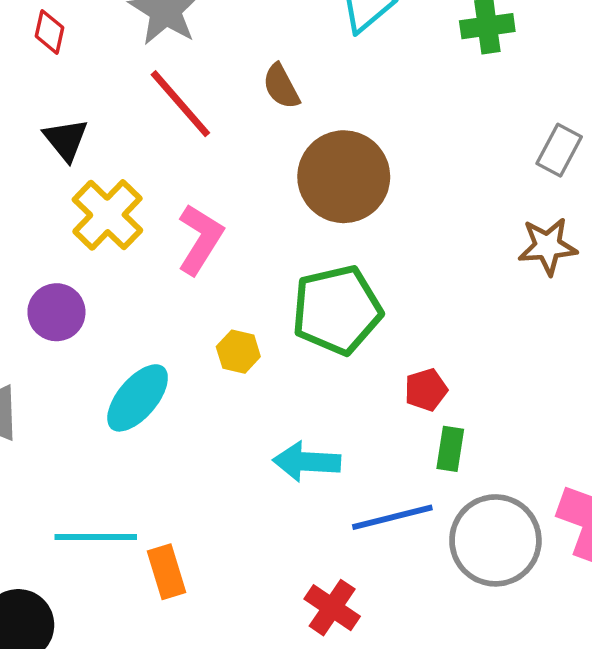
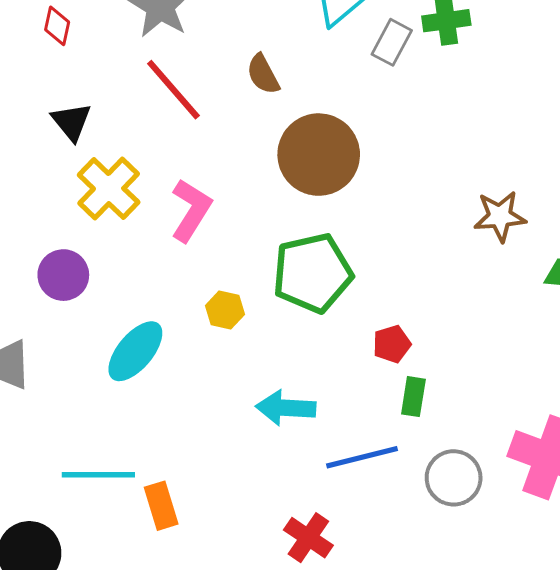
gray rectangle: (559, 150) -> (392, 42), moved
gray circle: (495, 540) -> (454, 478), size x0.7

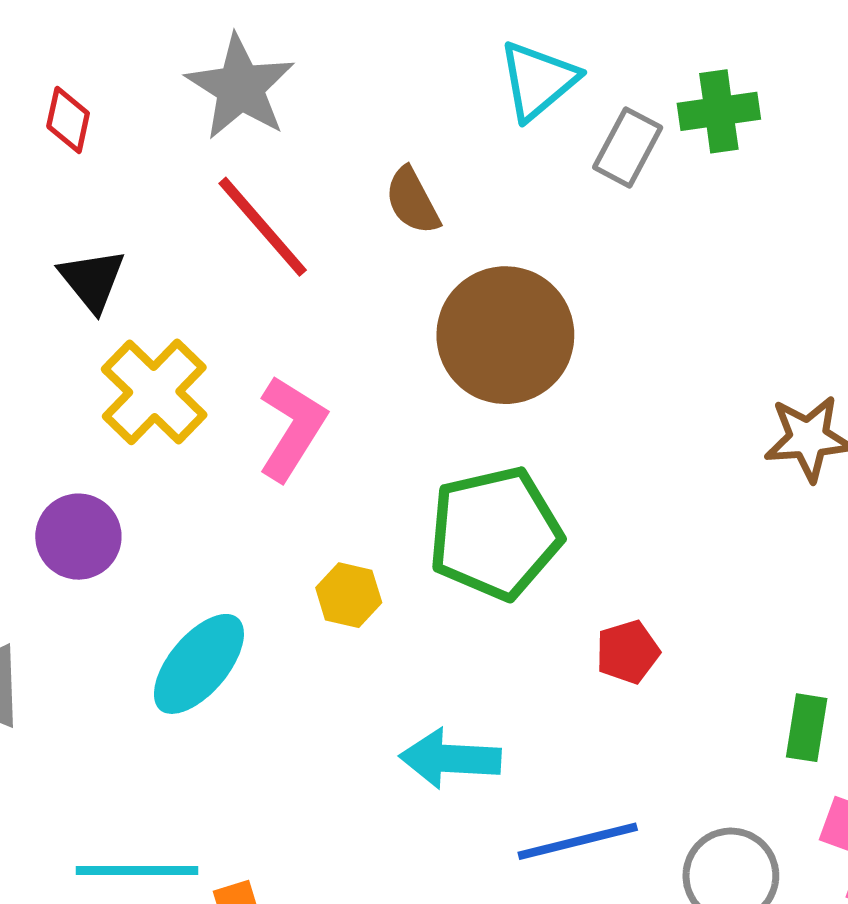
green rectangle: (413, 397) -> (807, 728), moved

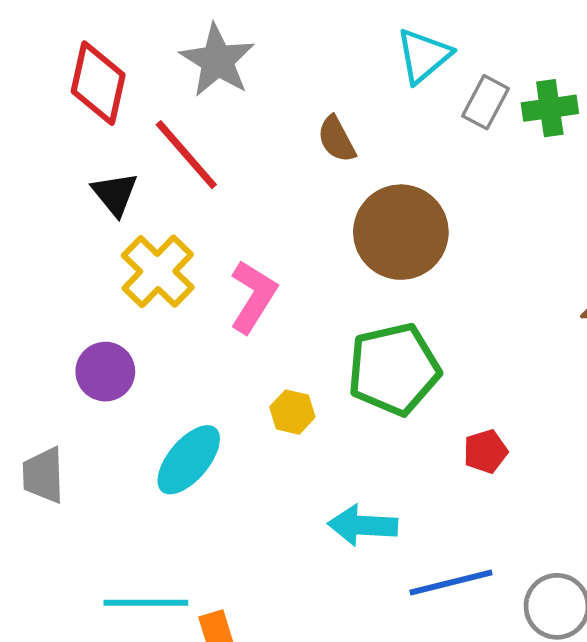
green cross: (719, 111) -> (550, 108), moved
red diamond: (68, 120) -> (98, 83), size x1.8
red line: (263, 227) -> (186, 155), moved

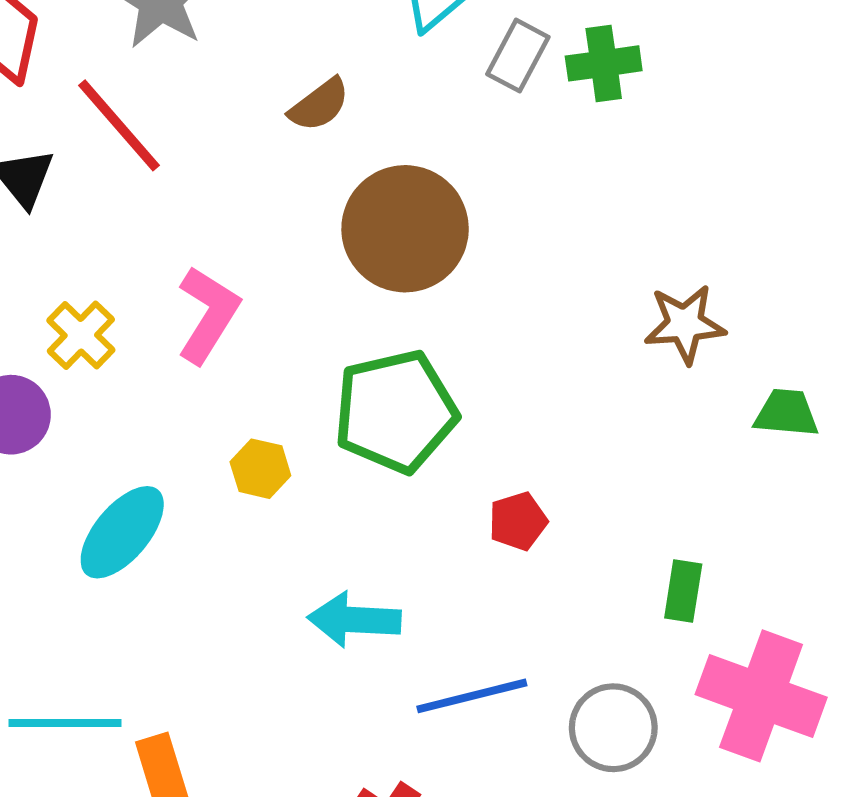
brown semicircle: (337, 139) -> (319, 105), turned -99
yellow cross: (158, 271) -> (81, 335), moved, size x0.7

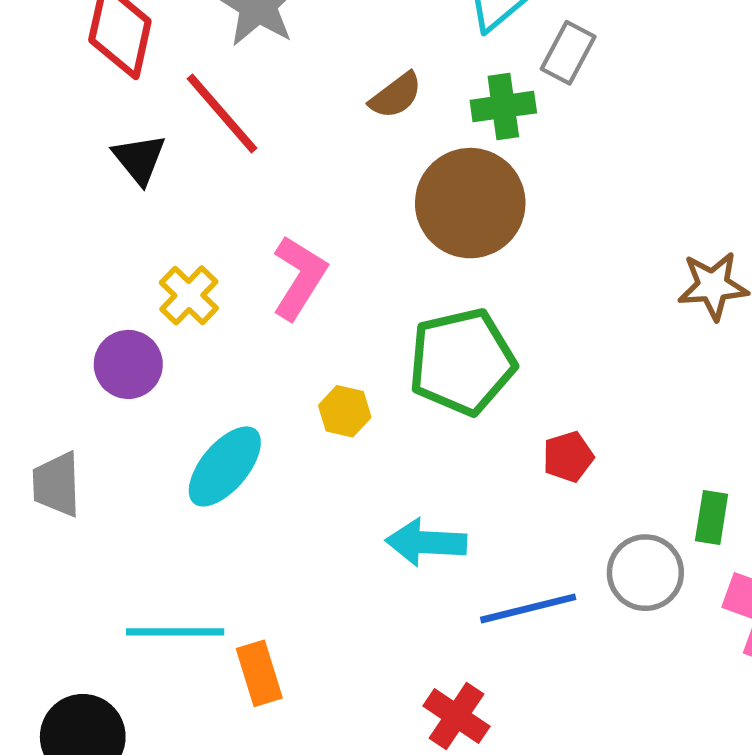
green cross: (604, 63) -> (503, 107), moved
gray circle: (613, 728) -> (645, 573), moved

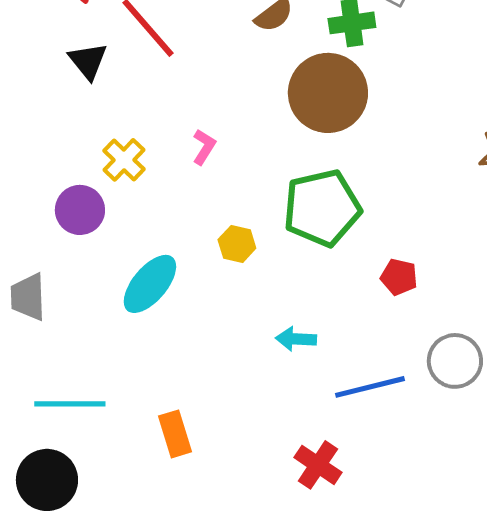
pink L-shape: (299, 278) -> (204, 147), size x0.6
red pentagon: (568, 457) -> (399, 277), turned 30
cyan arrow: (426, 542) -> (296, 339), size x0.7
cyan line: (175, 632) -> (70, 404), moved

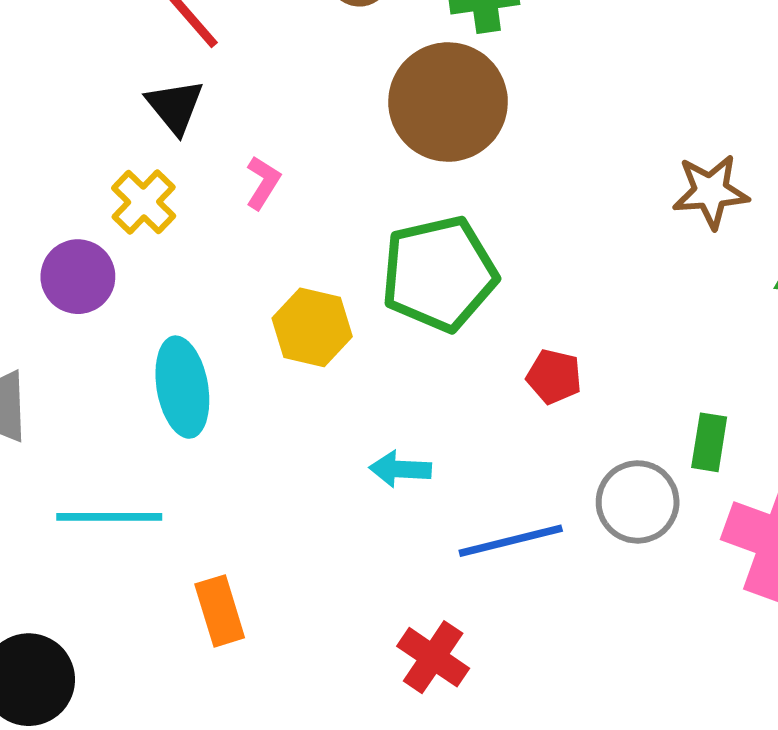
black triangle: (88, 61) -> (175, 106), moved
yellow hexagon: (237, 244) -> (312, 327), size x1.4
cyan ellipse: (150, 284) -> (182, 387), turned -50
cyan line: (70, 404) -> (109, 517), moved

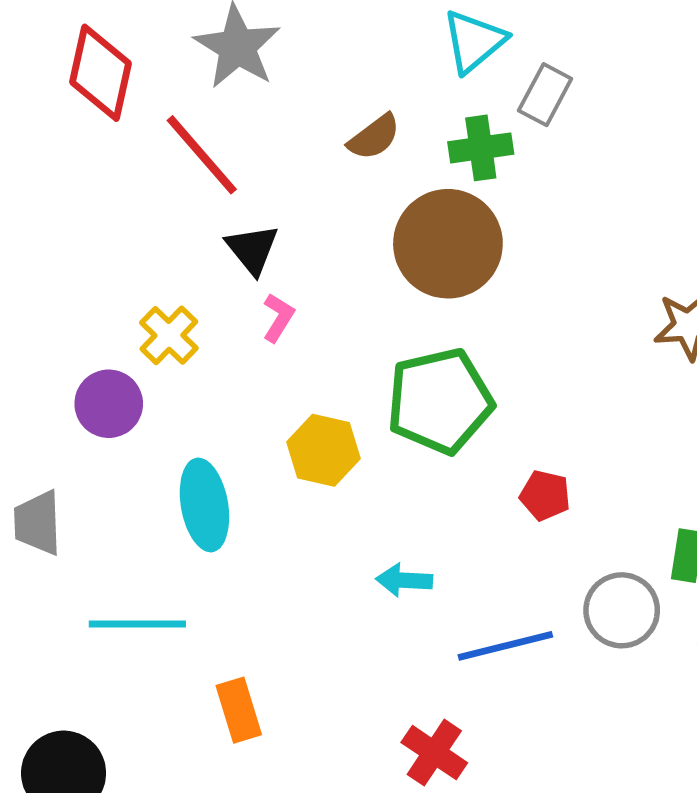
black triangle: (175, 106) -> (252, 249), moved

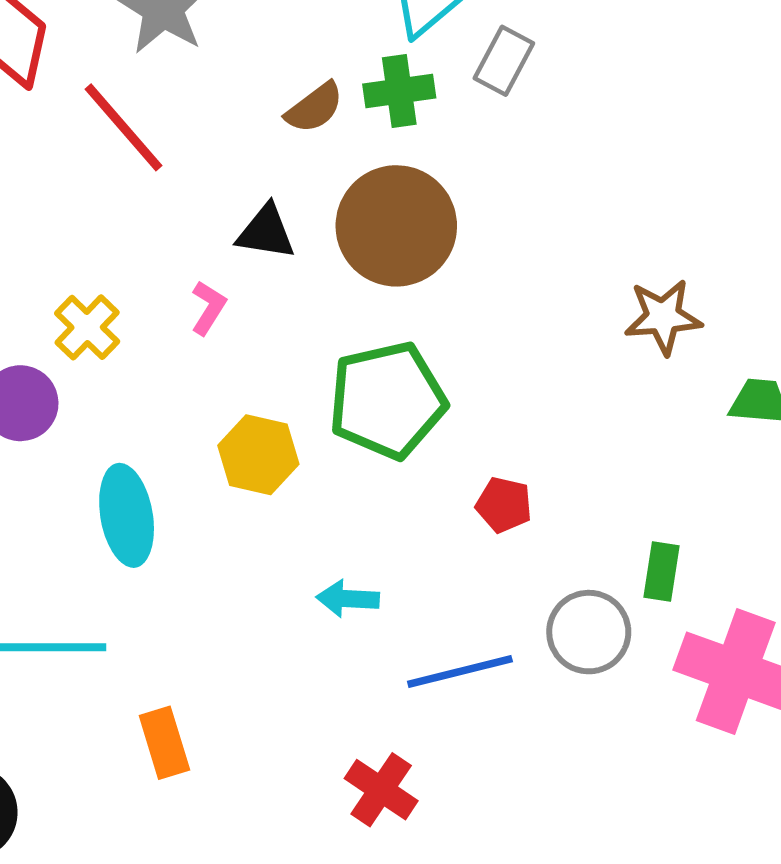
green cross: (481, 148) -> (399, 91), moved
black triangle: (252, 249) -> (266, 232), moved, turned -42

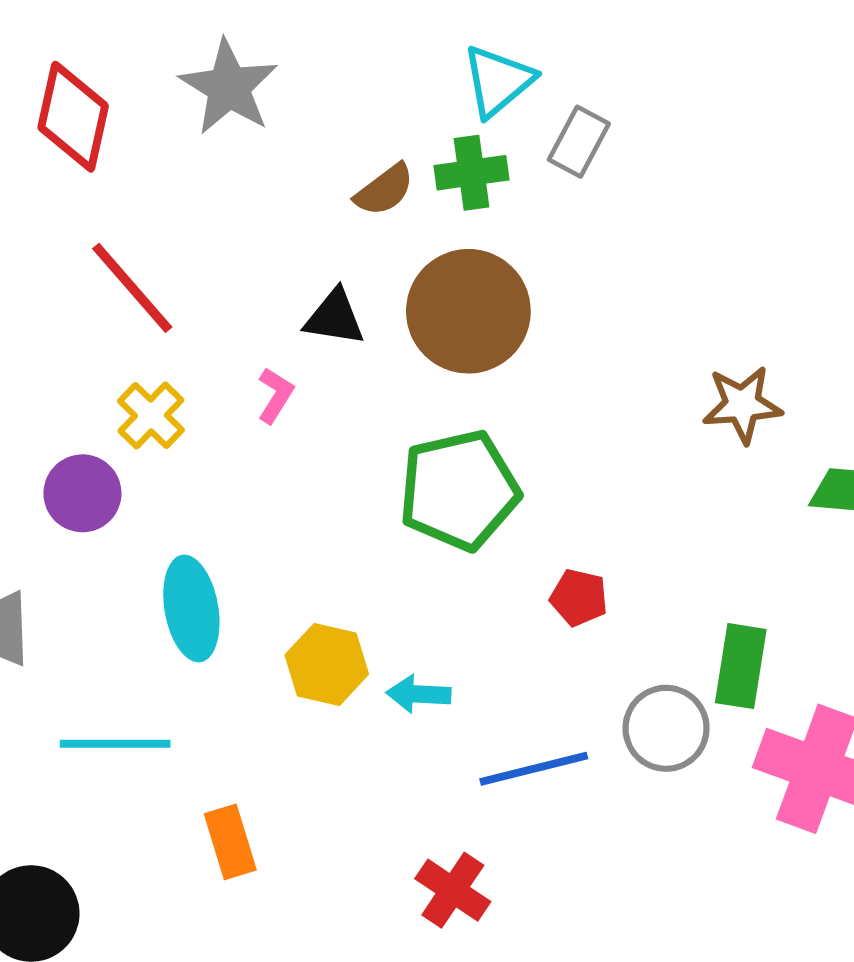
red line: (123, 127) -> (132, 288), moved
yellow hexagon: (258, 455) -> (327, 664), moved
green rectangle: (662, 571) -> (741, 666), size x1.4

